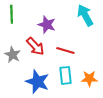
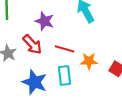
orange star: (89, 79) -> (89, 61), moved

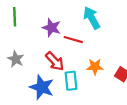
red arrow: (32, 44) -> (55, 61), moved
red line: (65, 49) -> (73, 40), moved

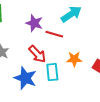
cyan arrow: (92, 18) -> (71, 14), turned 85

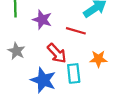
purple star: (34, 23) -> (42, 20), moved

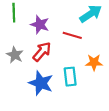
red arrow: (57, 53) -> (42, 52), moved, turned -96

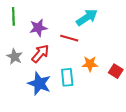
purple star: (40, 25) -> (38, 28), turned -30

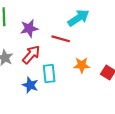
cyan rectangle: (67, 77) -> (49, 73), moved
blue star: (39, 84) -> (30, 85), size x0.7

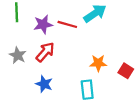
red line: (61, 39) -> (67, 24), moved
cyan rectangle: (49, 73) -> (87, 90), moved

